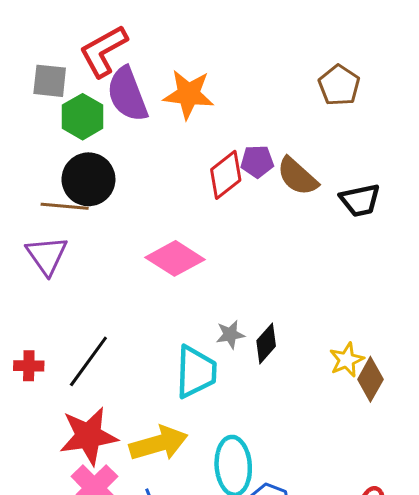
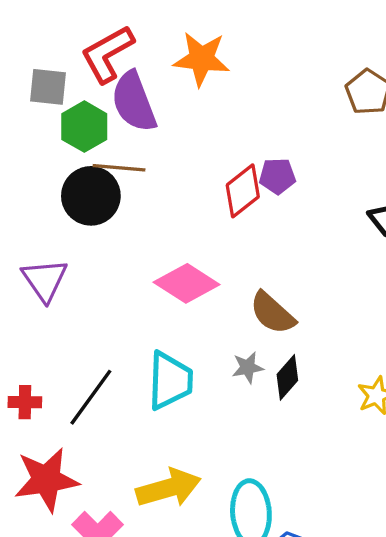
orange star: (188, 94) -> (201, 59), moved
brown semicircle: (297, 176) -> (272, 313), moved
brown line: (65, 206) -> (119, 168), moved
cyan trapezoid: (196, 372) -> (170, 381), moved
red star: (88, 436) -> (46, 480), moved

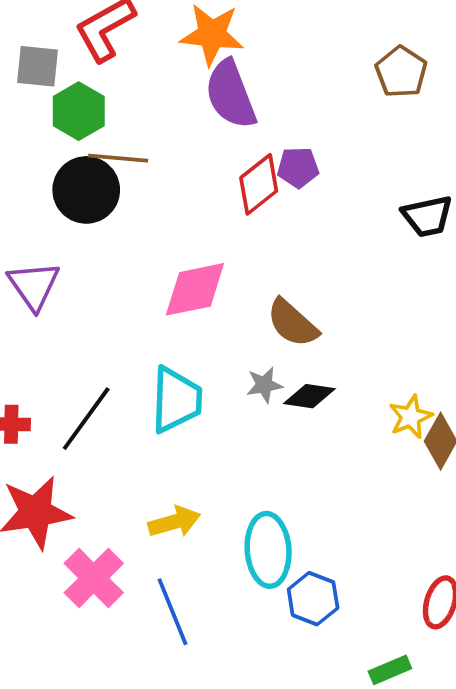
purple semicircle: (134, 102) -> (231, 94), moved
pink diamond: (187, 283) -> (195, 289), turned -44
black diamond: (287, 377) -> (309, 396), turned 57
yellow arrow: (168, 488) -> (174, 522), size x0.7

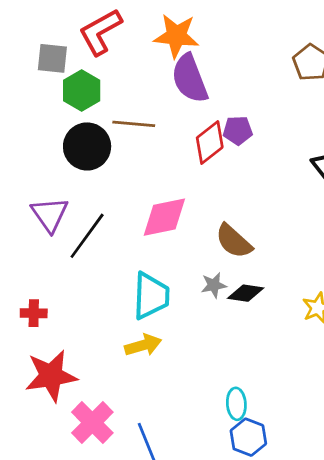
brown line: (118, 158) -> (134, 124), moved
black line: (86, 419) -> (87, 236), moved
yellow arrow: (174, 522) -> (143, 345), moved
cyan ellipse: (268, 550) -> (236, 404), moved, size x0.6

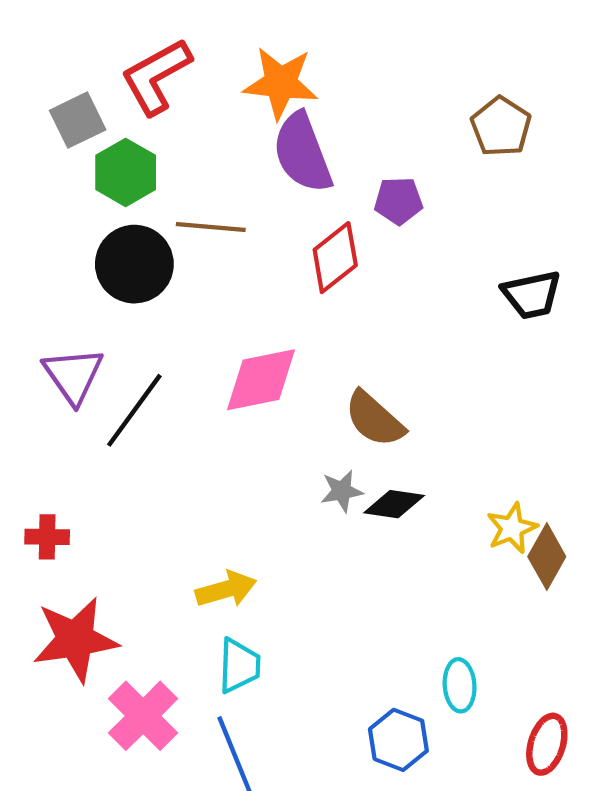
gray square: (52, 58) -> (78, 120), turned -32
purple pentagon: (238, 130) -> (398, 201), moved
cyan trapezoid: (151, 296) -> (239, 666), moved, size x0.7
cyan ellipse: (236, 404) -> (460, 685), moved

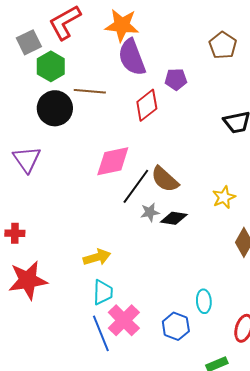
black line: (134, 410) -> (136, 186), moved
yellow star: (512, 528) -> (224, 197), moved
pink cross: (143, 716) -> (124, 320), moved

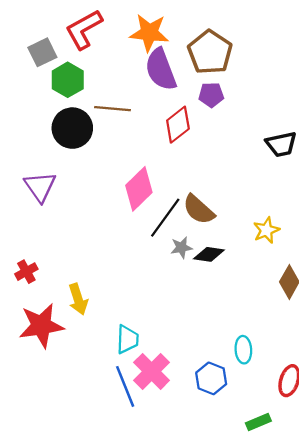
brown pentagon: (223, 45) -> (210, 52), moved, size x1.4
pink diamond: (113, 161) -> (139, 189), turned -33
red cross: (15, 233) -> (26, 272), turned -30
yellow arrow: (97, 257) -> (78, 299), moved, turned 88

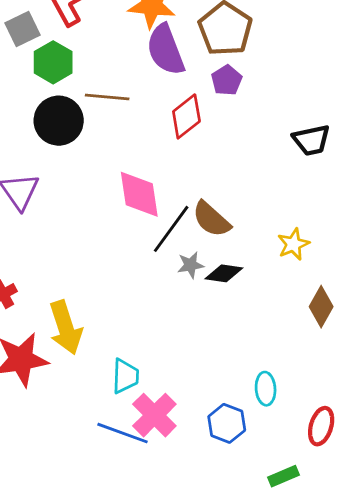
purple pentagon: (211, 95) -> (227, 80), turned -30
pink diamond: (139, 189) -> (139, 194), turned -54
yellow arrow: (78, 299) -> (66, 328), size x1.4
blue line: (125, 386) -> (123, 433), turned -48

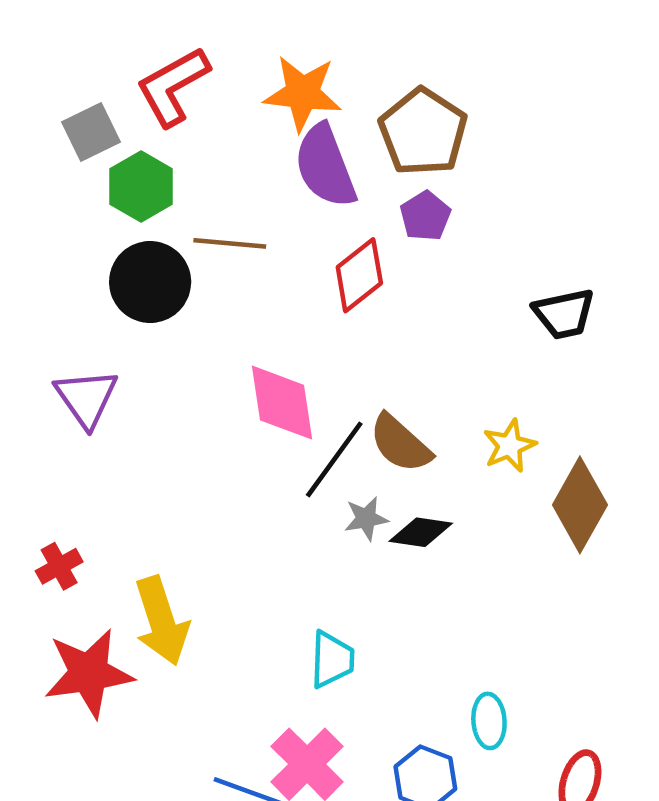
yellow star: (293, 244) -> (509, 446), moved
brown diamond: (321, 307) -> (580, 505), moved, size x1.4
cyan trapezoid: (125, 376) -> (332, 660), moved

